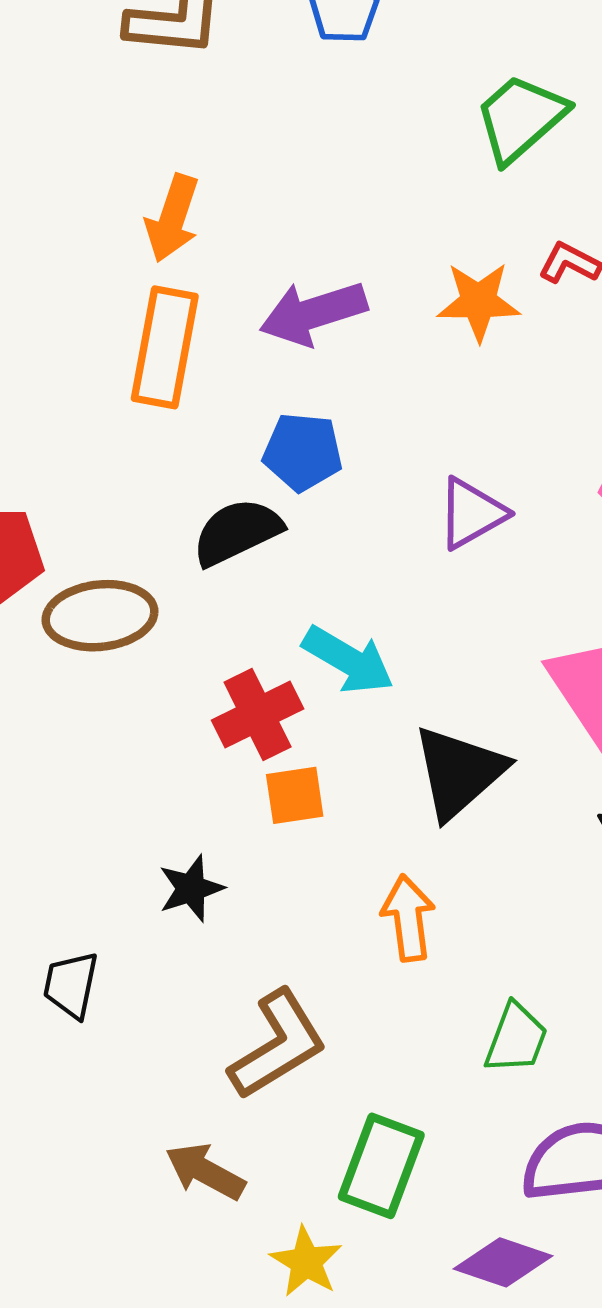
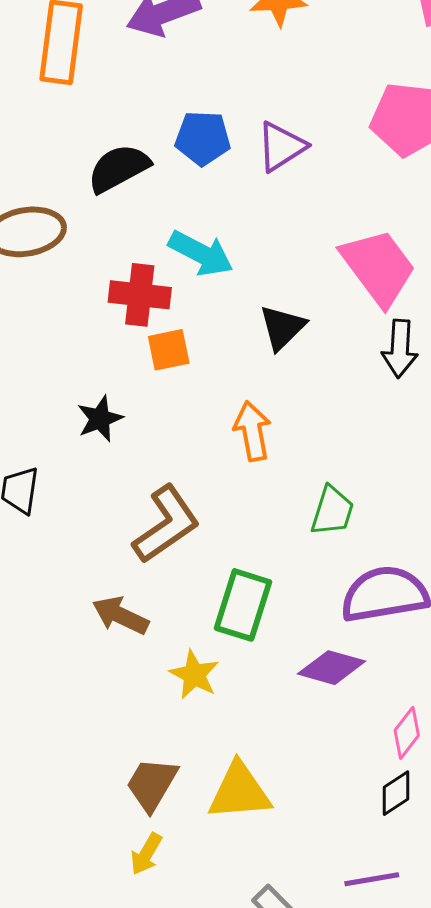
blue pentagon: (303, 452) -> (203, 138), moved
red cross: (258, 715) -> (140, 295), turned 36
black triangle: (459, 772) -> (282, 327), size x0.7

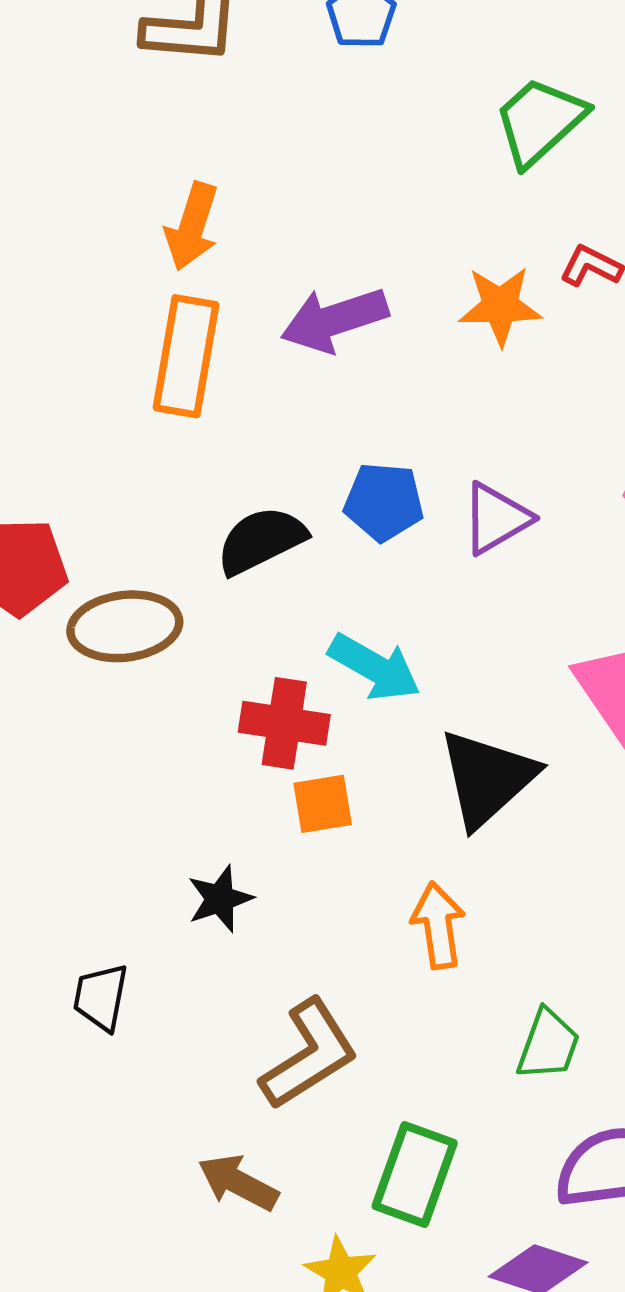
black triangle: (282, 327) -> (487, 778), size x1.5

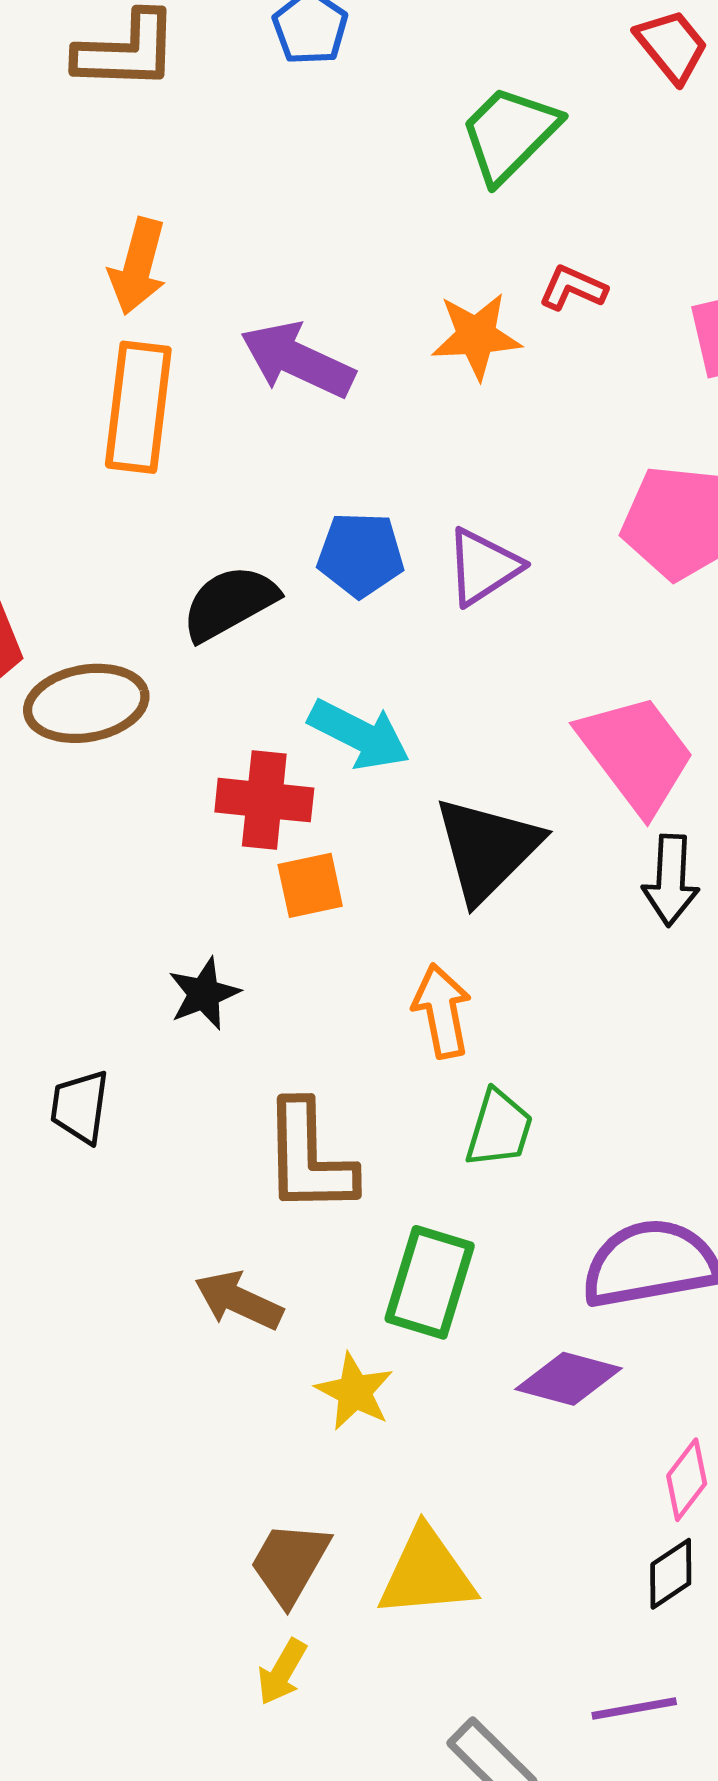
purple arrow: (334, 320) -> (297, 360), turned 46
green trapezoid: (548, 1045) -> (499, 1129), moved
brown L-shape: (309, 1054) -> (309, 1158), turned 124

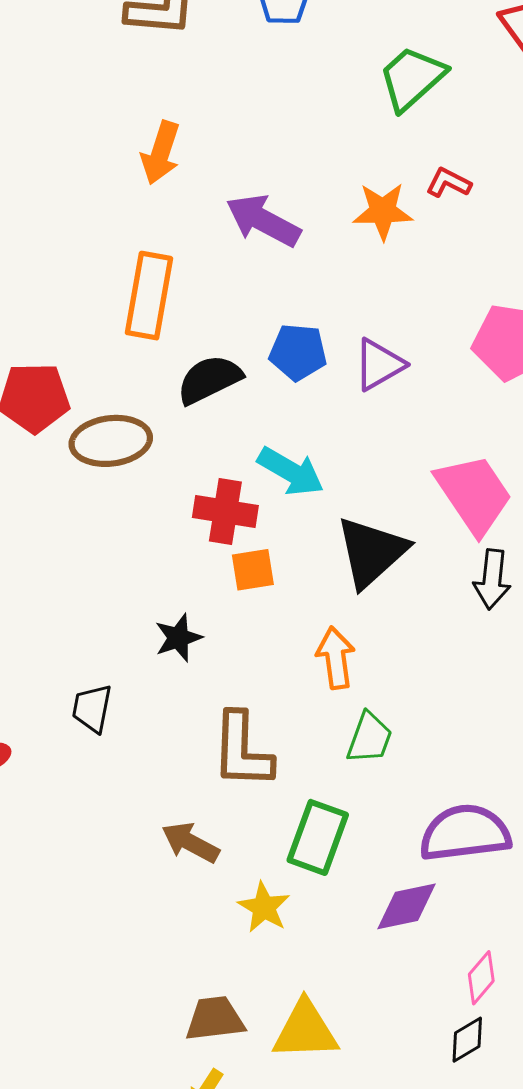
orange rectangle: (138, 407) -> (149, 296), moved
purple diamond: (569, 1379) -> (406, 906), turned -30
brown trapezoid: (290, 1563) -> (215, 1019), turned 50

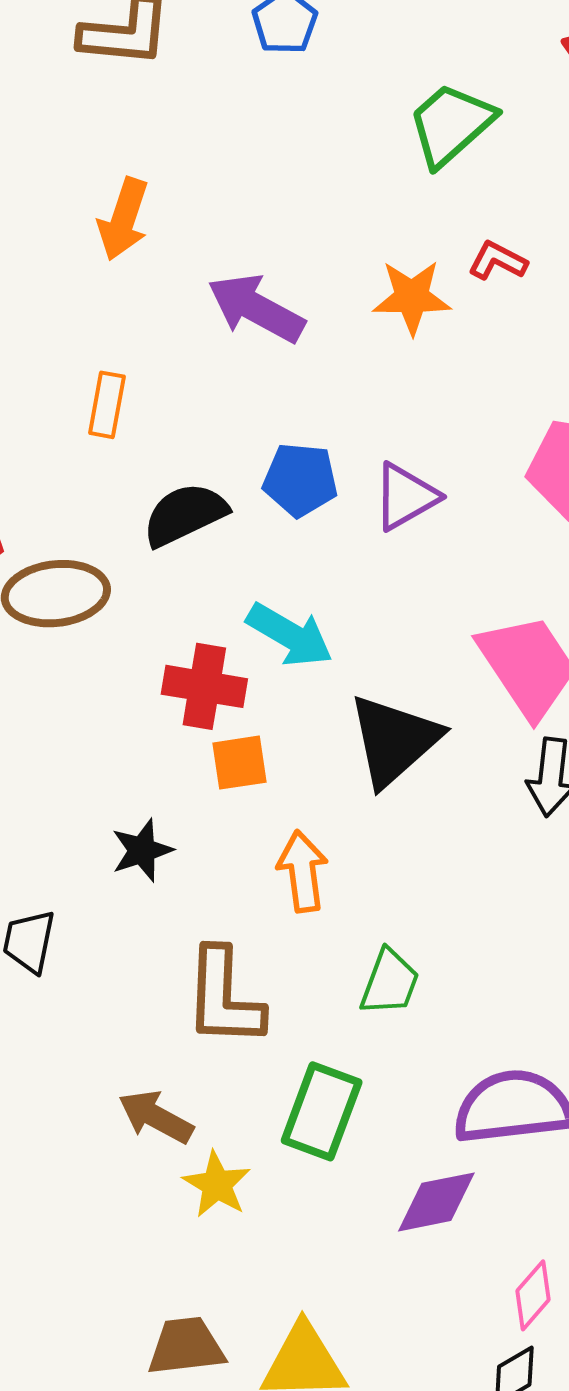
orange rectangle: (149, 296) -> (107, 405), size x0.6
orange arrow: (336, 658) -> (303, 871), moved
yellow star: (264, 907) -> (217, 1185), moved

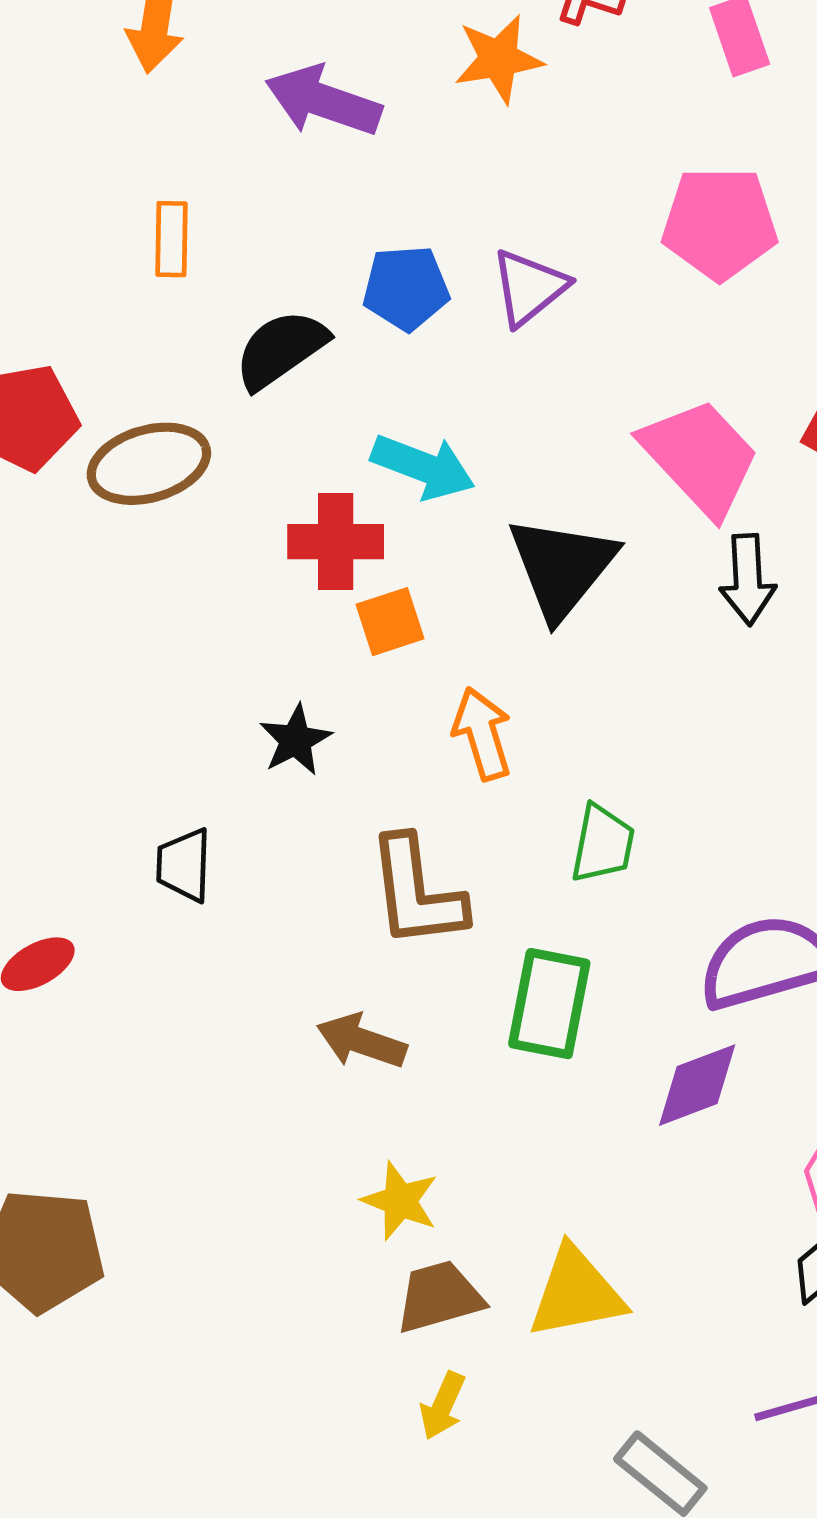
yellow star: (217, 1185) -> (400, 1201), moved

